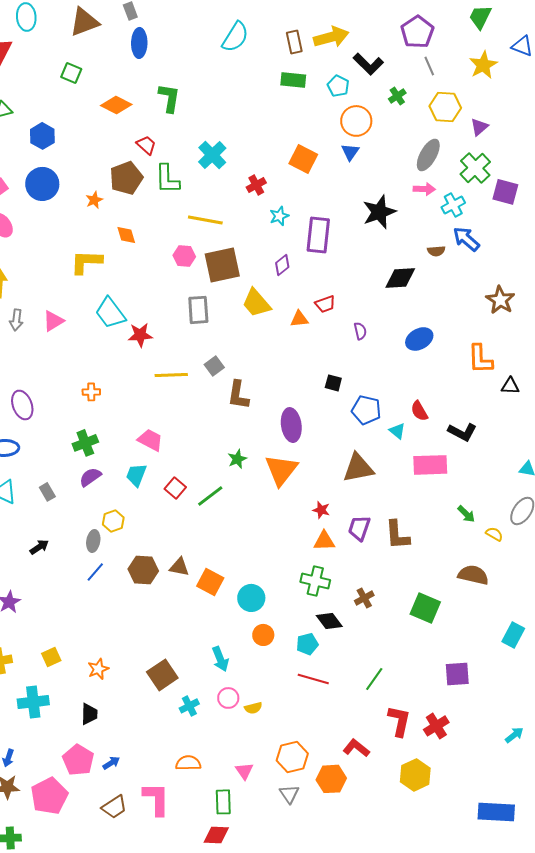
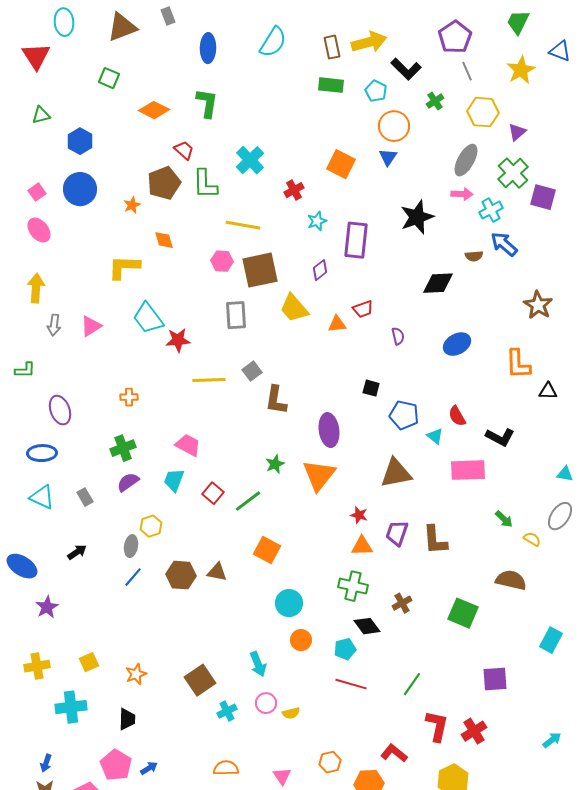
blue ellipse: (139, 43) -> (208, 48), moved
orange square: (210, 582) -> (267, 550), moved
orange hexagon: (292, 757) -> (330, 762), size x0.7

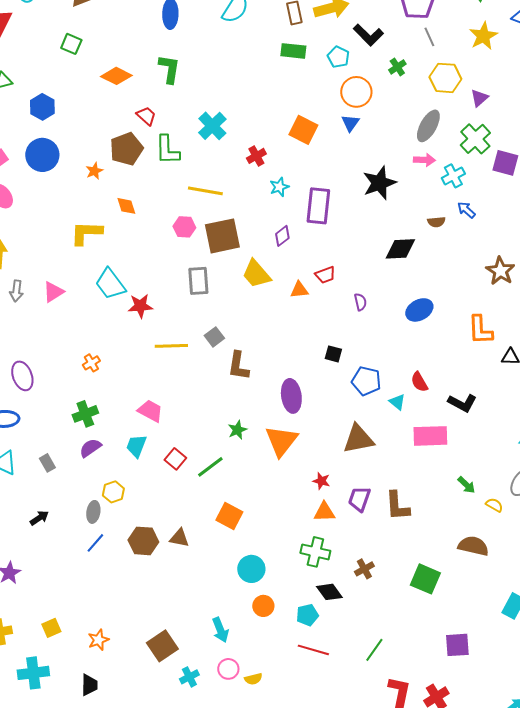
blue arrow: (504, 244) -> (466, 210), size x0.7
orange cross: (129, 397) -> (91, 363), turned -30

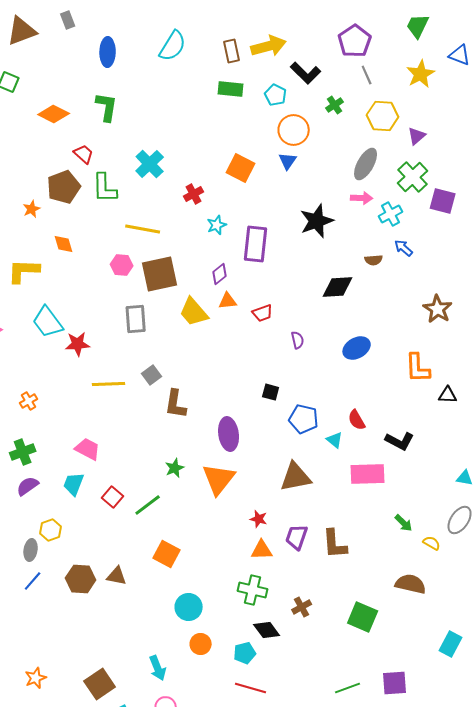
orange triangle: (299, 290) -> (228, 301), moved
green line: (374, 650) -> (348, 688), moved, turned 35

